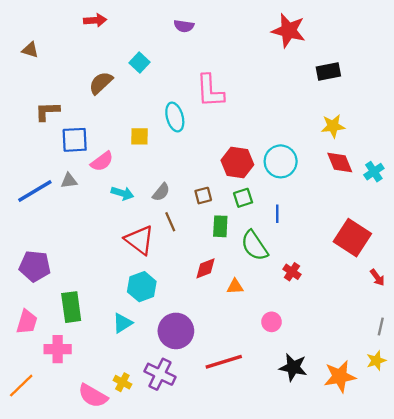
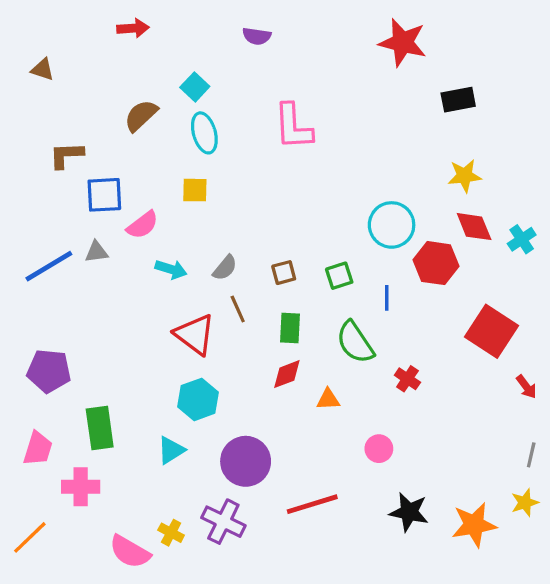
cyan ellipse: (175, 117) -> (204, 133), moved
red hexagon: (237, 163) -> (436, 263), moved
green rectangle: (220, 226) -> (290, 328), moved

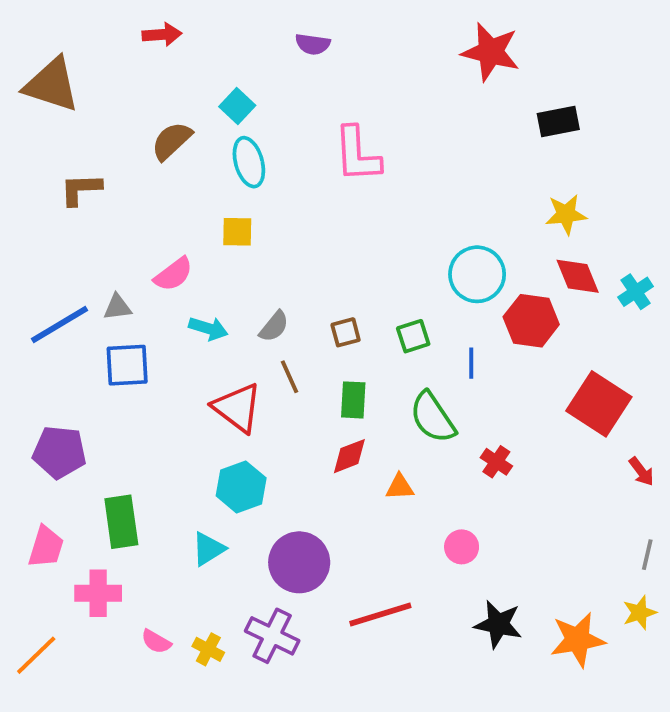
brown triangle: (43, 69) -> (52, 85), size x2.0
blue square: (104, 195) -> (127, 365), moved
pink semicircle: (130, 552) -> (156, 642), moved, size x0.6

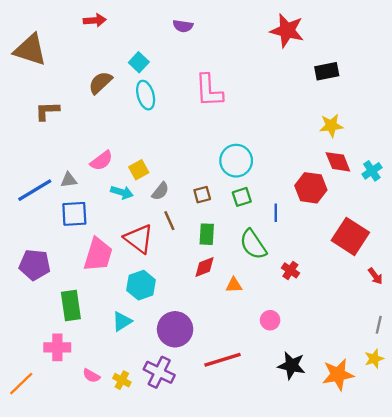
yellow square: (237, 232) -> (139, 170), moved, turned -30
cyan circle: (477, 274) -> (236, 161), moved
pink trapezoid: (46, 547) -> (98, 255), moved, size x1.4

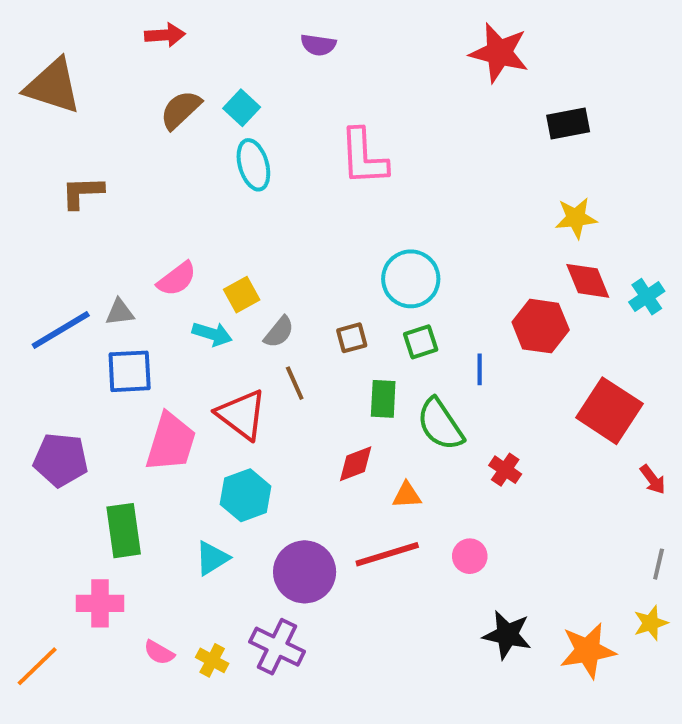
brown semicircle: (100, 83) -> (181, 110), moved
green rectangle: (207, 234) -> (383, 399), moved
red line: (223, 360) -> (387, 554), moved

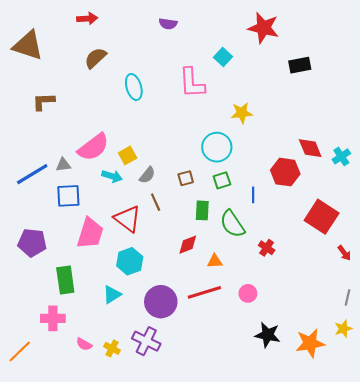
cyan square: (242, 108) -> (223, 57), moved
yellow star: (576, 218) -> (242, 113), moved
pink semicircle: (177, 279) -> (93, 147), size x1.5

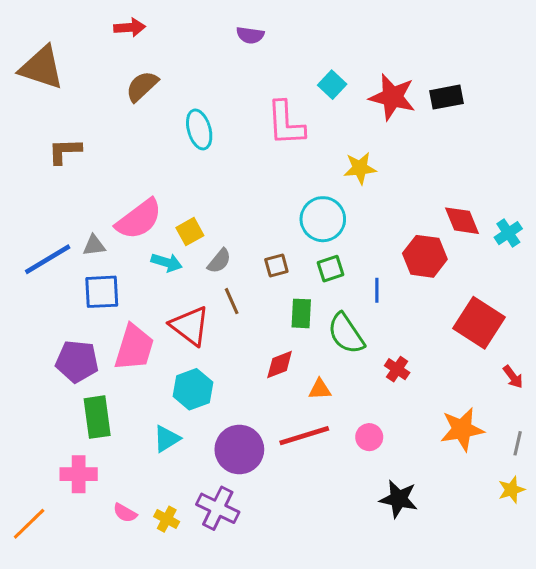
red star: (263, 28) -> (392, 97), moved
purple pentagon: (32, 243) -> (77, 361), moved
orange star: (310, 343) -> (462, 429), moved

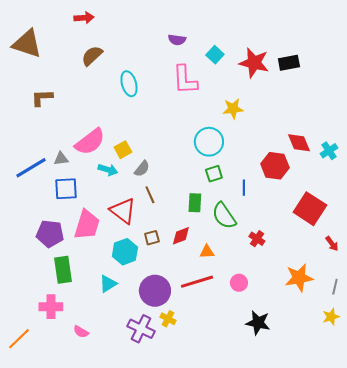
purple semicircle: (250, 35) -> (177, 40), moved
brown square: (276, 266) -> (152, 238), moved
yellow cross: (167, 519) -> (168, 319), moved

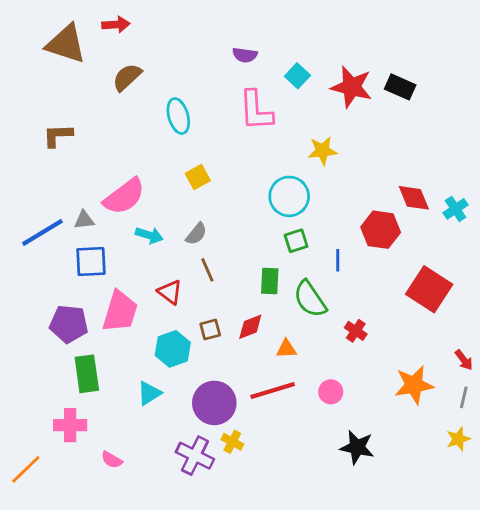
brown triangle: (27, 44) -> (66, 44), moved
black rectangle: (289, 63) -> (400, 87), turned 35
yellow square: (123, 150) -> (198, 177), moved
red triangle: (123, 211) -> (170, 292), size x0.7
red arrow: (332, 244) -> (464, 360), moved

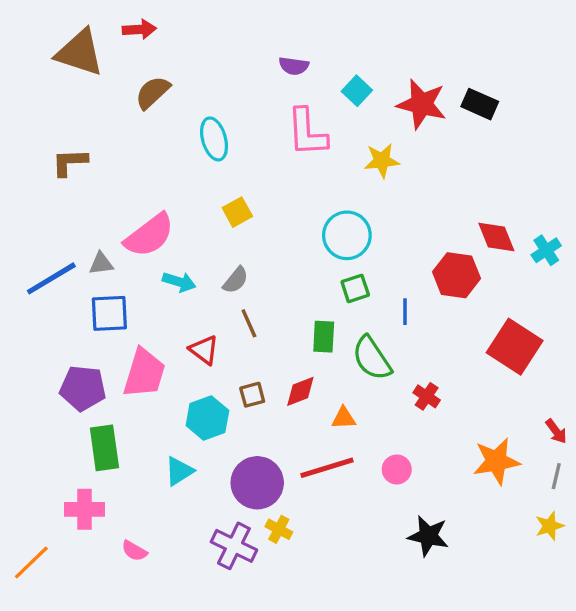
yellow star: (322, 151) -> (382, 161), moved

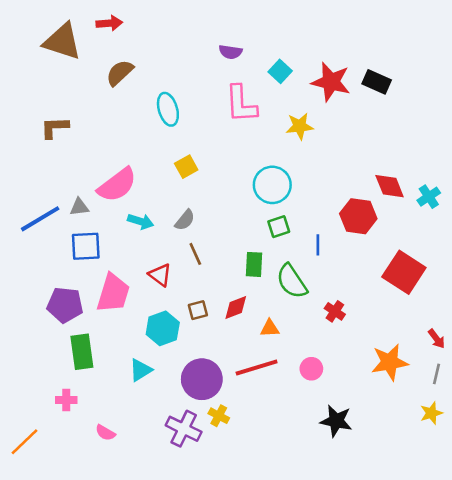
pink cross: (85, 509) -> (66, 400), size x0.7

